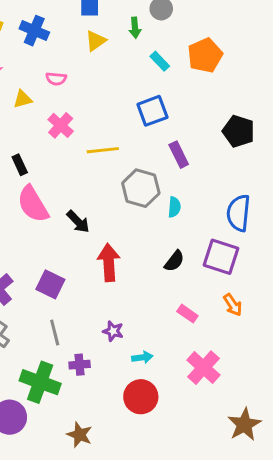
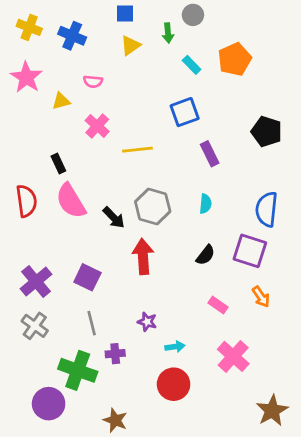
gray hexagon: (141, 188) -> (153, 206), moved

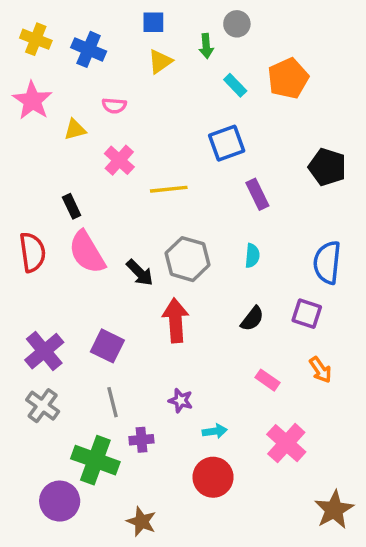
purple square: (250, 251) -> (307, 314), size x0.7

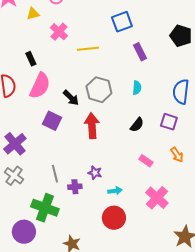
pink semicircle: (87, 252) -> (40, 86), turned -124
purple square: (107, 346) -> (52, 121), moved
purple cross: (141, 440) -> (75, 187), moved

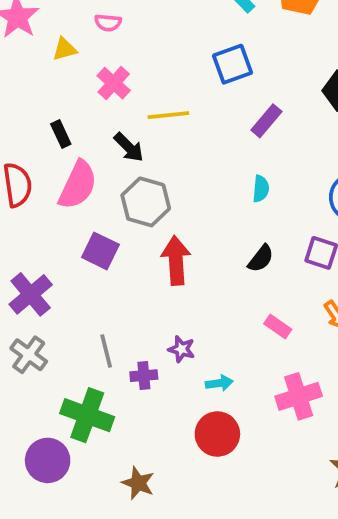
purple rectangle: (140, 52) -> (266, 121), turned 66
gray hexagon: (99, 90) -> (146, 202), moved
black arrow: (71, 98) -> (129, 147), moved
pink cross: (157, 198) -> (299, 396), turned 30

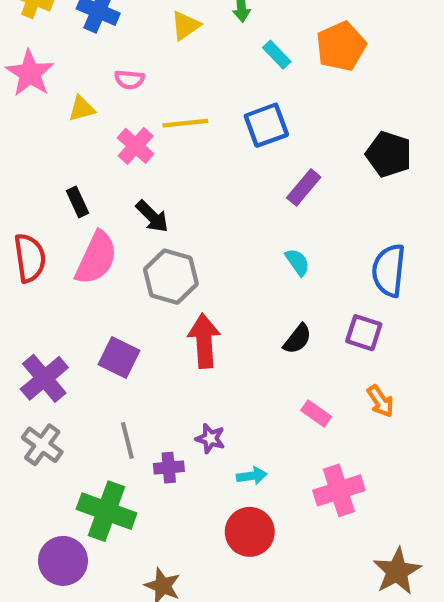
yellow line: (168, 115) -> (185, 123), moved
cyan semicircle: (261, 189) -> (297, 262), turned -40
purple square: (100, 251) -> (119, 358), moved

